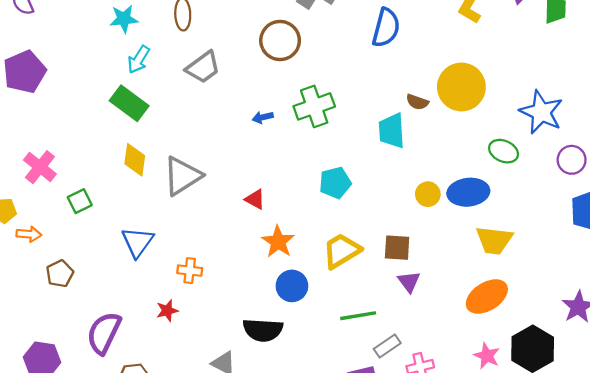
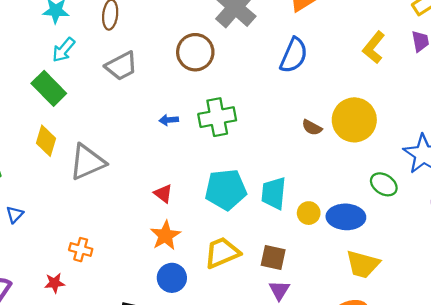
cyan trapezoid: (392, 131) -> (274, 193), moved
cyan pentagon: (335, 183) -> (226, 190), size x1.4
red triangle: (255, 199) -> (163, 194), moved
blue triangle: (138, 242) -> (15, 215), moved, size x0.6

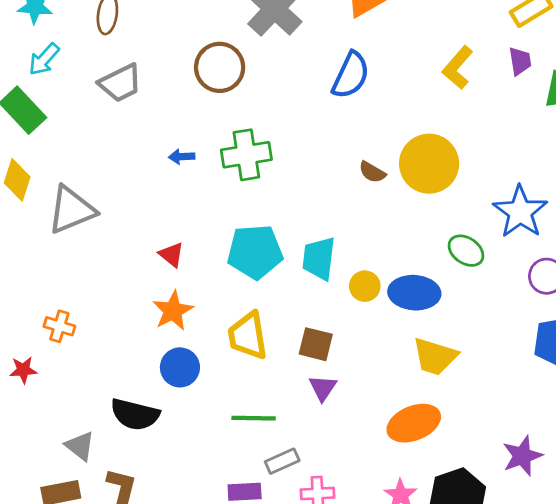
yellow trapezoid: (222, 253) -> (248, 336), turned -78

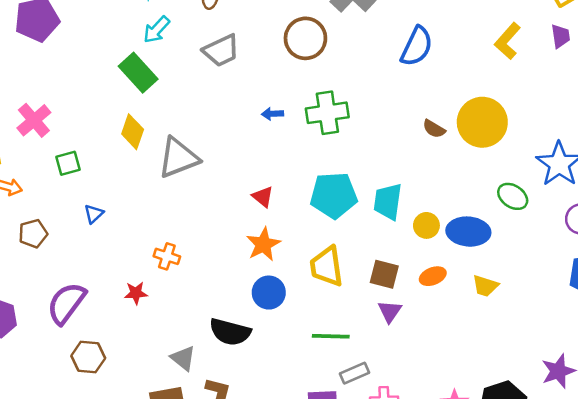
yellow trapezoid: (435, 356) -> (485, 286), size x0.7
orange ellipse: (414, 423) -> (433, 276), moved, size x0.6

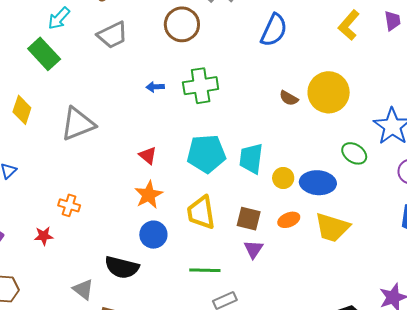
yellow diamond: (133, 132) -> (22, 110), moved
yellow trapezoid: (485, 286) -> (332, 227), size x1.6

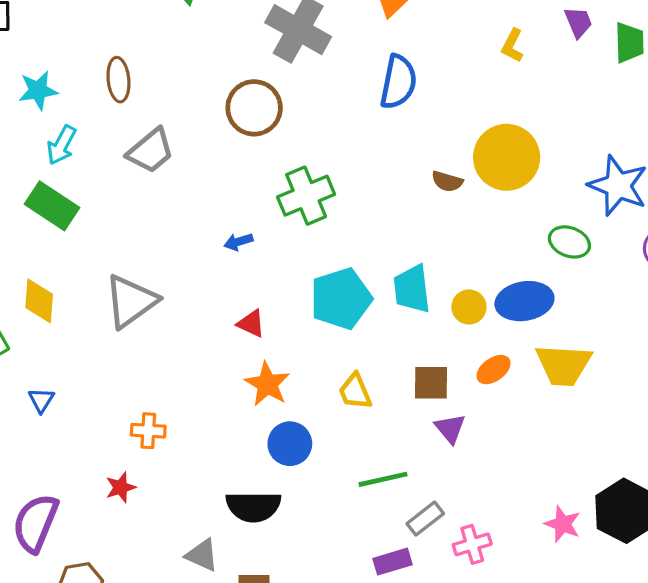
yellow L-shape: (349, 25) -> (512, 46), size x0.7
blue arrow: (155, 87) -> (238, 242), moved
yellow trapezoid: (201, 212) -> (355, 391), size x0.7

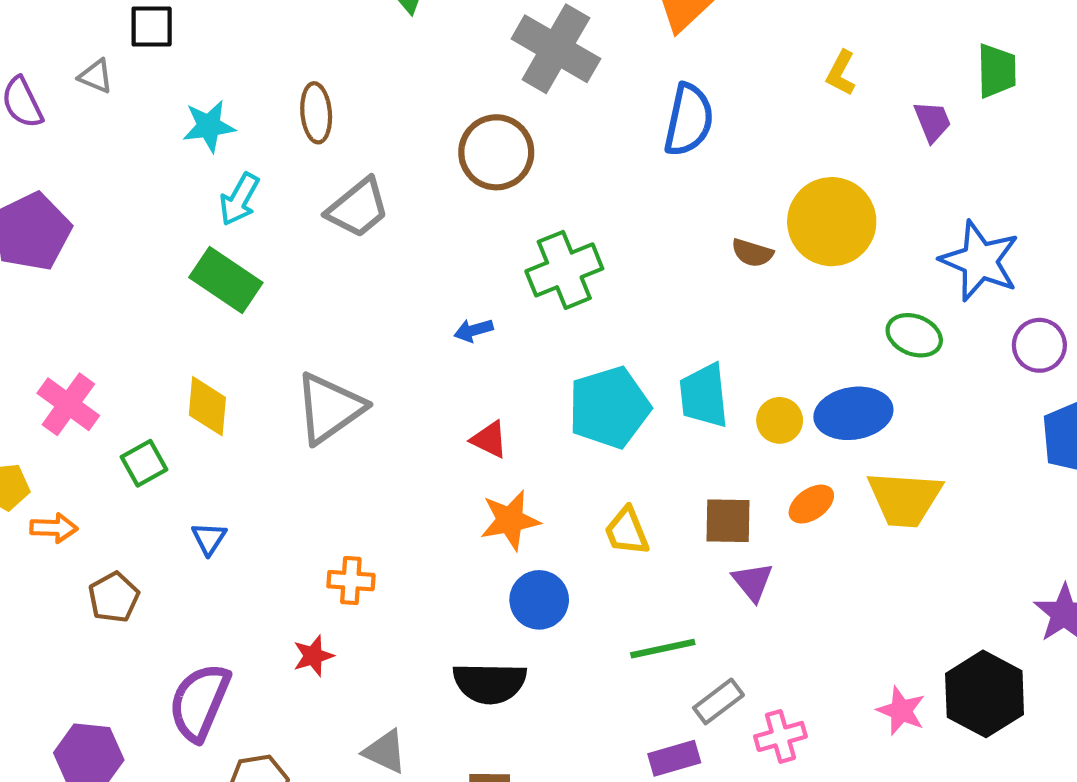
purple trapezoid: (578, 22) -> (932, 121), moved
orange star: (267, 384) -> (510, 520), turned 30
gray triangle: (202, 555) -> (385, 752), moved

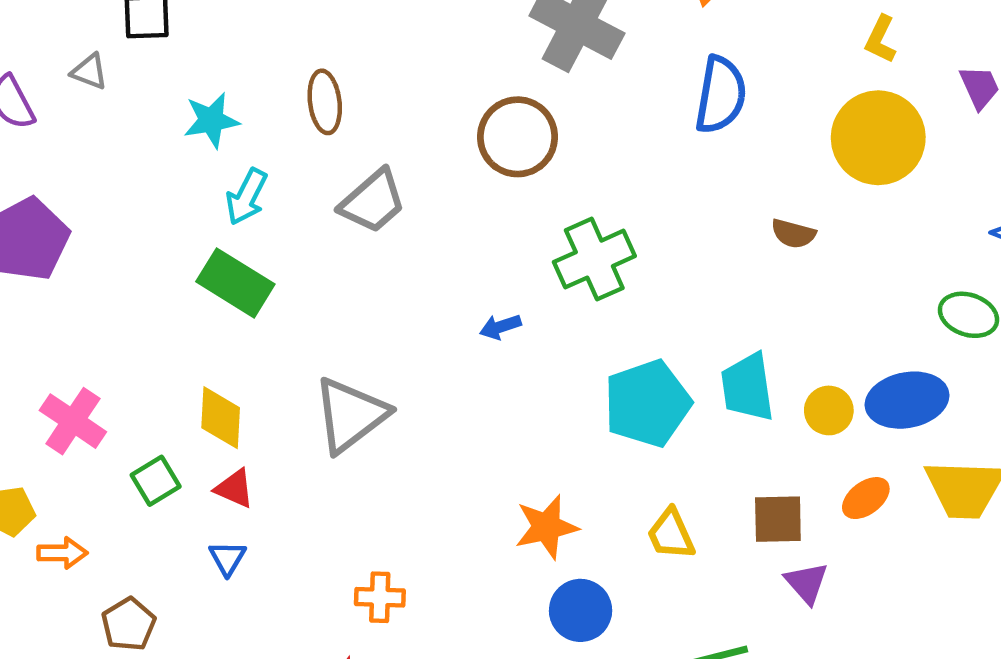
yellow circle: (832, 222) -> (878, 138), moved
red triangle: (489, 439) -> (234, 488), moved

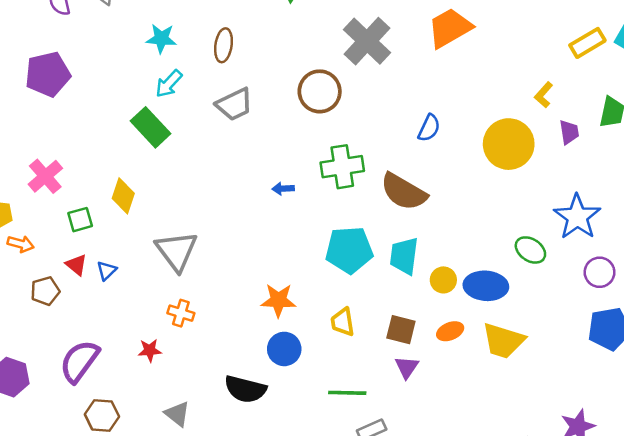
yellow L-shape: (881, 39) -> (544, 95), moved
blue semicircle: (721, 95) -> (429, 128), moved, size x0.7
brown semicircle: (793, 234) -> (404, 192), moved, size x2.0
gray triangle: (350, 415) -> (177, 251), moved, turned -45
red triangle: (234, 488) -> (76, 265), moved

